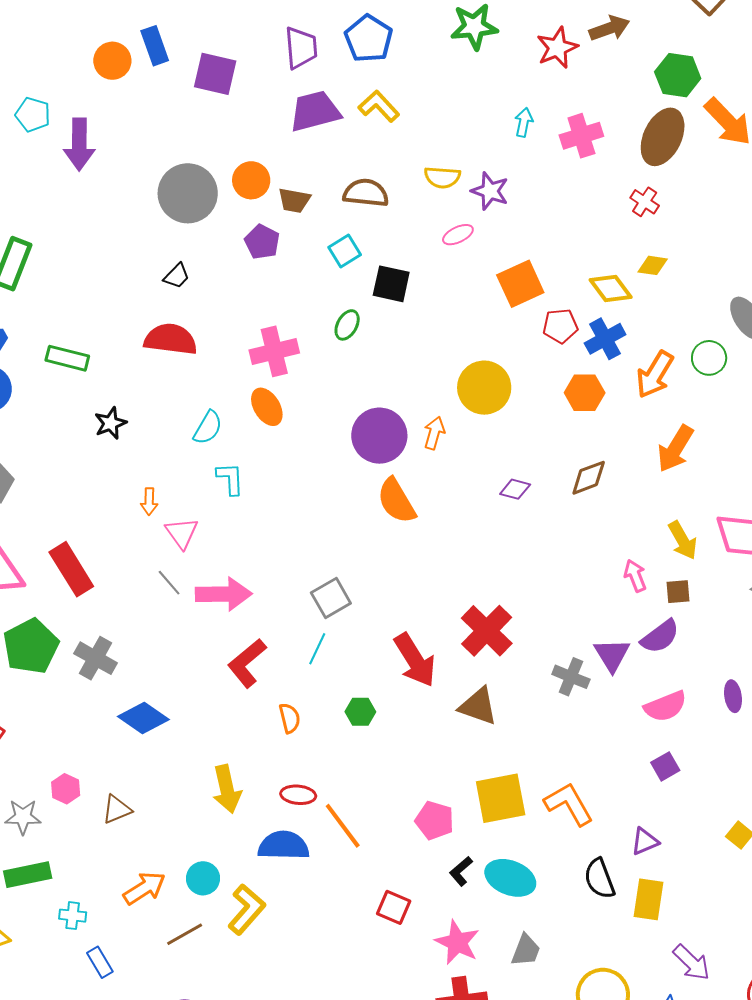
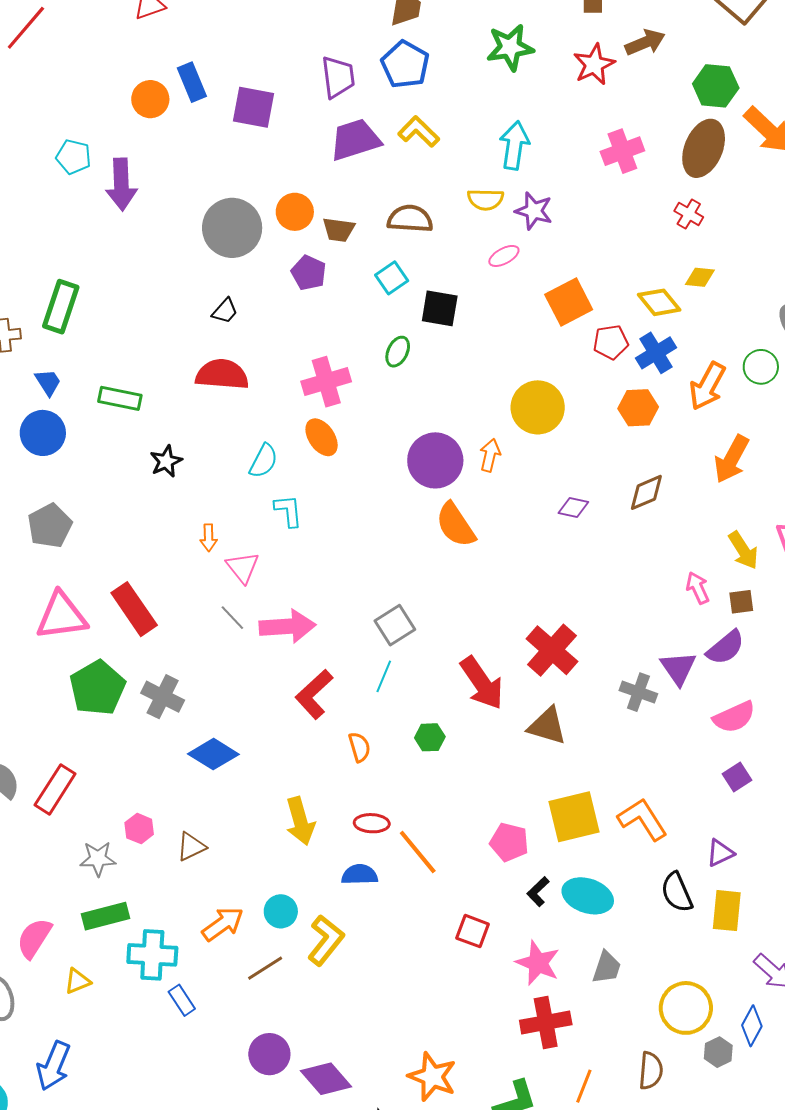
cyan arrow: (524, 122) -> (514, 145), moved, size x1.6
blue semicircle: (284, 846) -> (360, 875), size x0.7
cyan cross: (73, 916) -> (152, 955), size x1.8

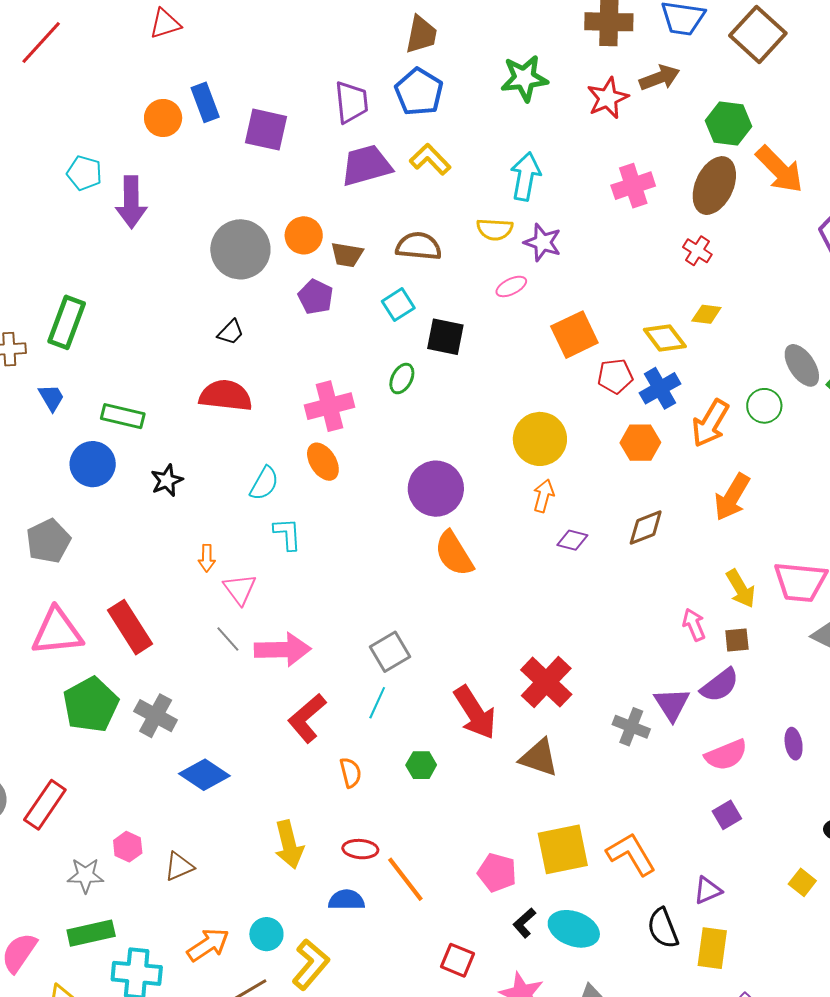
blue circle: (43, 433) -> (93, 464), moved
orange arrow: (490, 455) -> (544, 496), moved

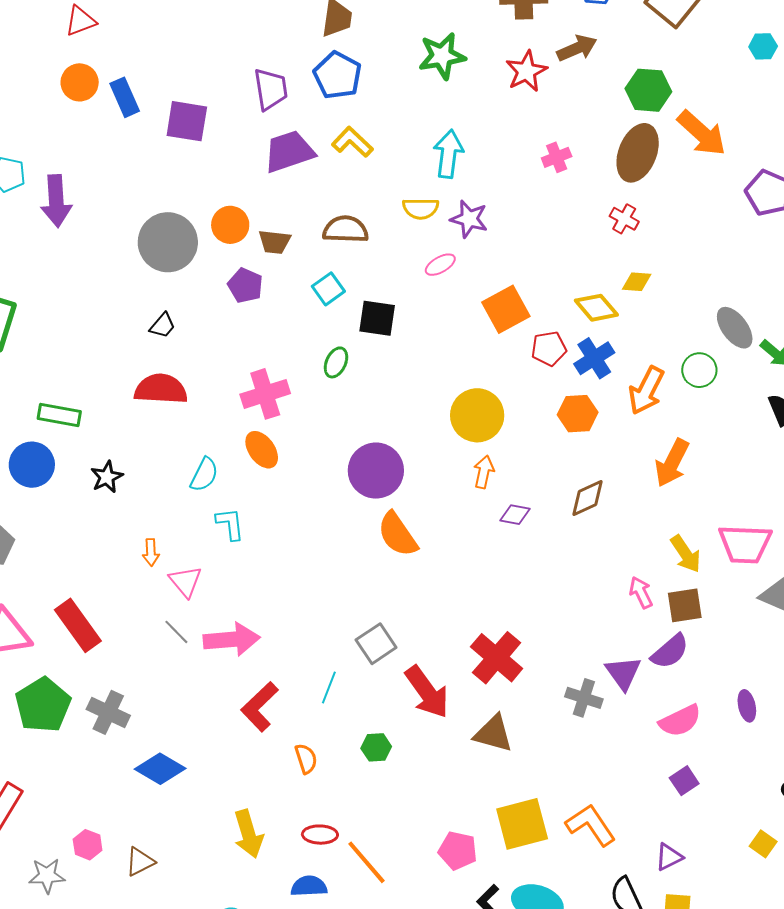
orange circle: (163, 118) -> (80, 82), moved
pink cross: (633, 186) -> (557, 157), size x0.7
brown square: (737, 640) -> (685, 605), size x1.4
gray square: (390, 652) -> (376, 644), moved

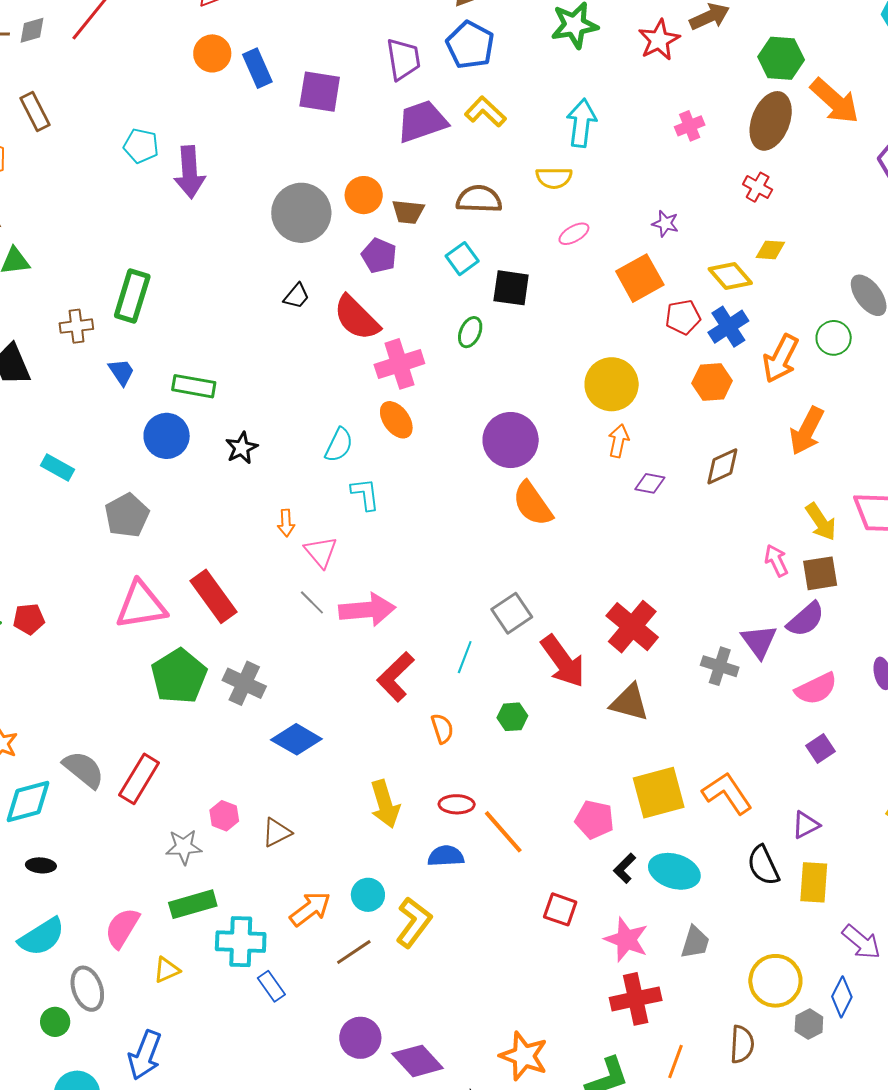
purple star: (469, 219) -> (665, 224), moved, size x0.7
red semicircle: (161, 389) -> (357, 318), moved, turned -138

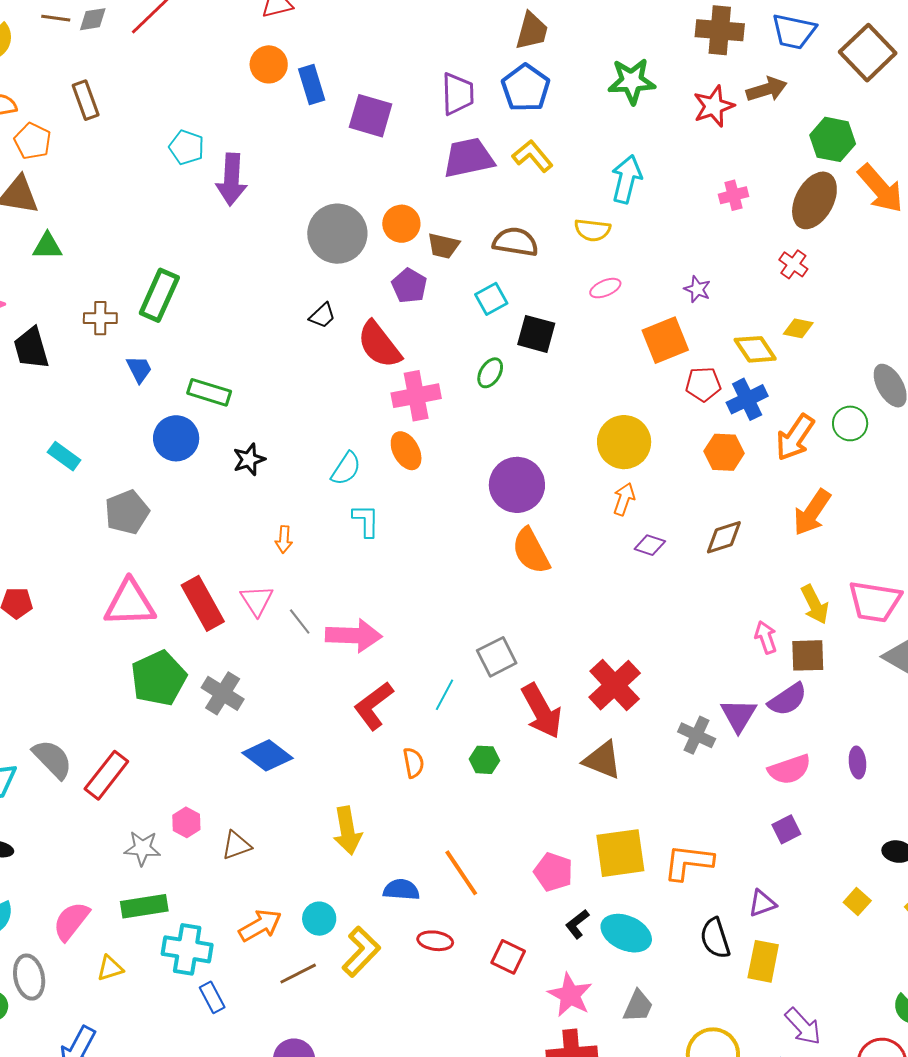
pink triangle: (321, 552) -> (257, 600), moved
orange L-shape: (727, 793) -> (688, 862), turned -56
red ellipse: (457, 804) -> (435, 941), moved

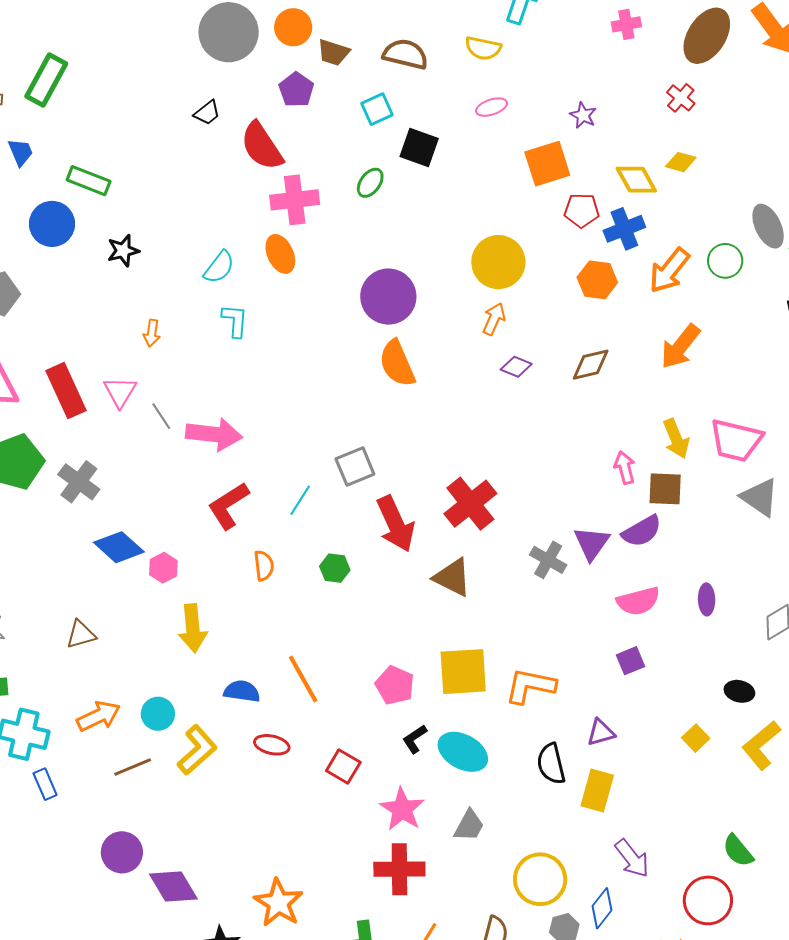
pink hexagon: (186, 822) -> (163, 568), moved

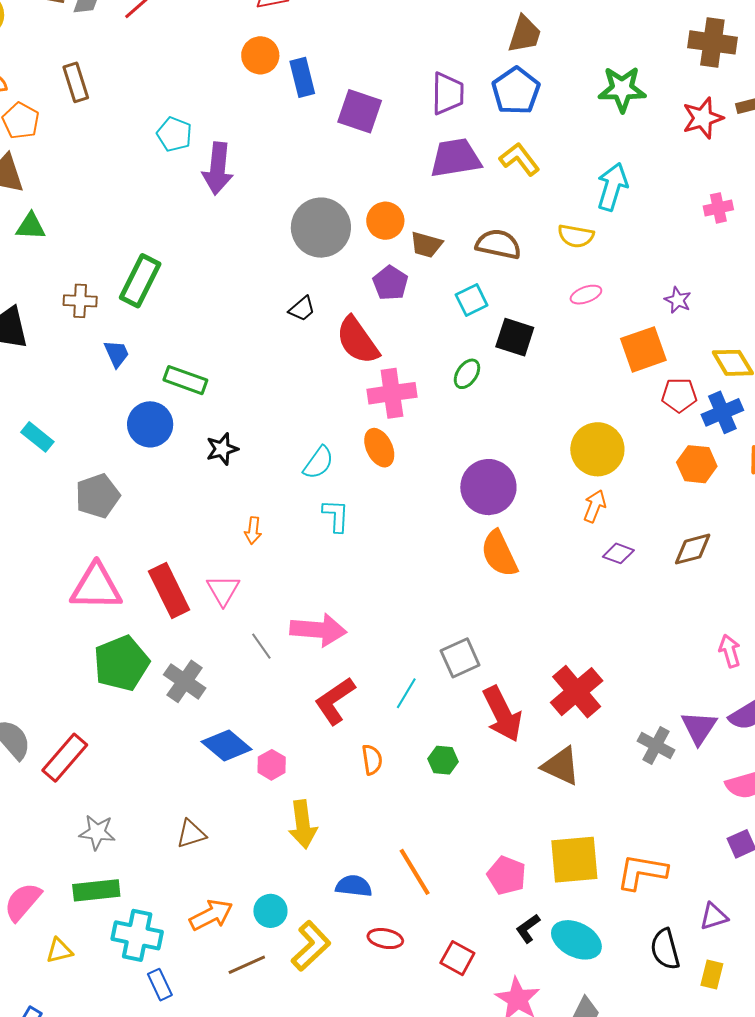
gray line: (161, 416) -> (261, 646), moved
yellow rectangle: (597, 790) -> (712, 975), size x0.7

